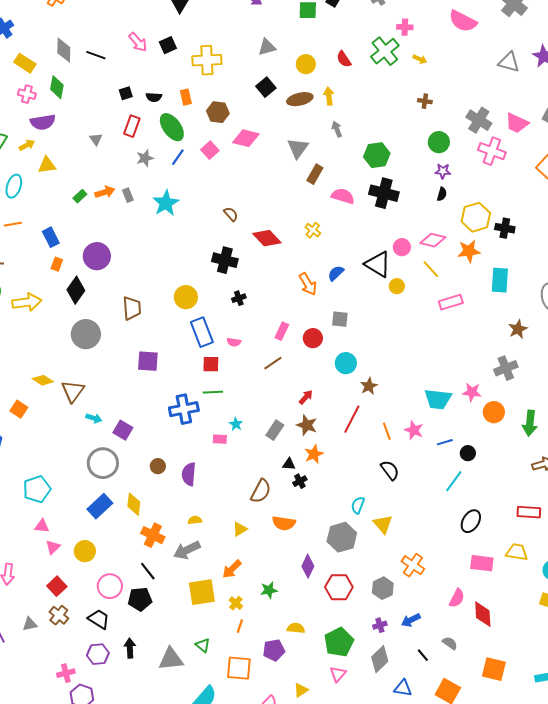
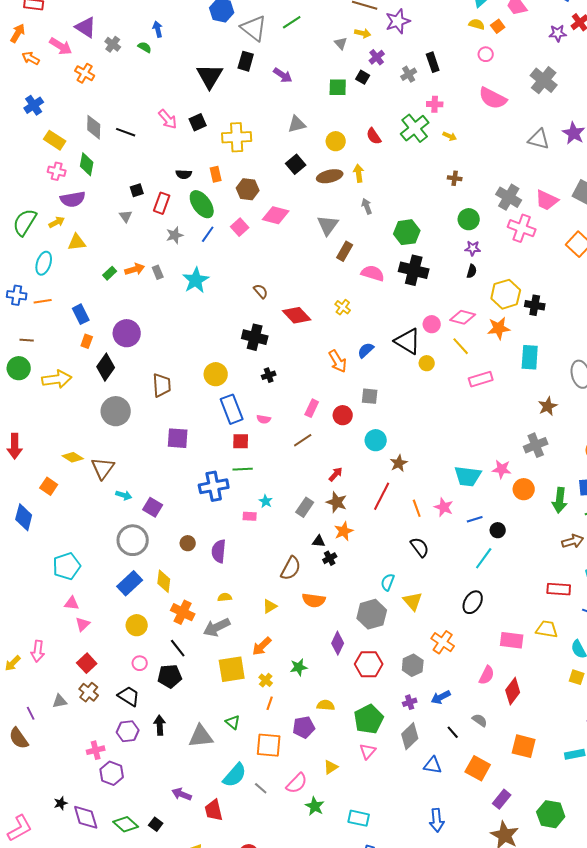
black square: (126, 93) -> (137, 190), moved
black ellipse: (471, 521) -> (473, 602), moved
yellow circle: (85, 551) -> (137, 625), moved
pink circle: (110, 586) -> (140, 663), size x0.6
red diamond: (483, 614) -> (513, 691), turned 40

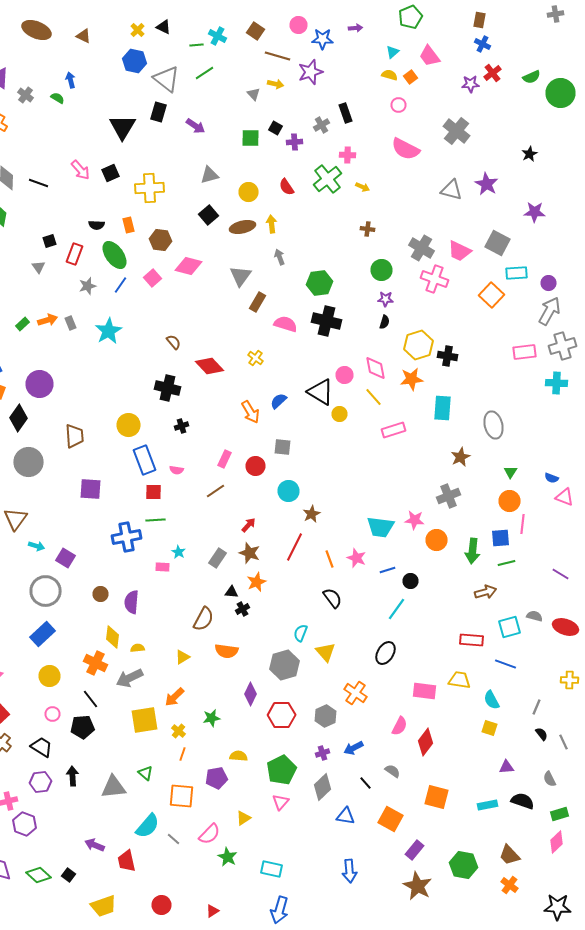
purple cross: (377, 57) -> (294, 142), moved, turned 35
pink diamond: (463, 317) -> (376, 368), turned 65
yellow diamond: (164, 581) -> (112, 637), moved

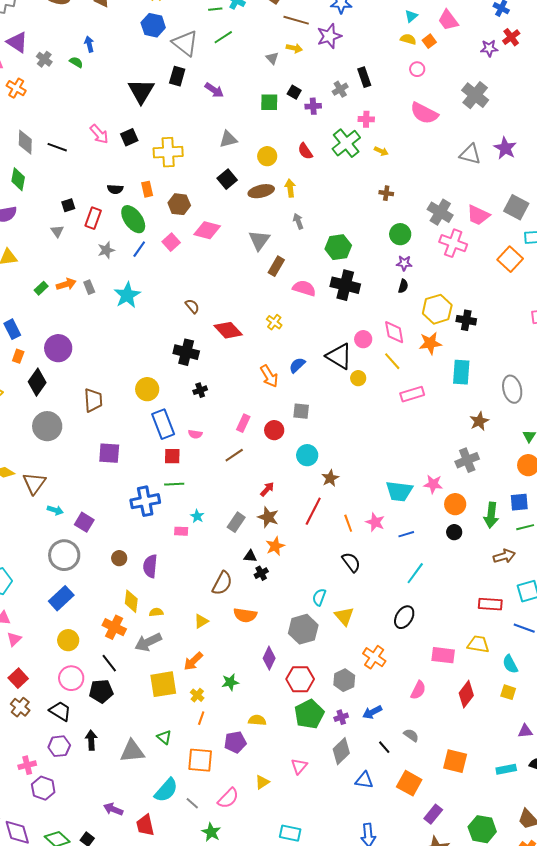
black circle: (410, 581) -> (454, 532), moved
pink circle: (52, 714) -> (71, 678), size x1.6
red diamond: (426, 742) -> (466, 694), moved
green pentagon: (282, 770) -> (309, 714), moved
green star: (228, 857) -> (211, 832), moved

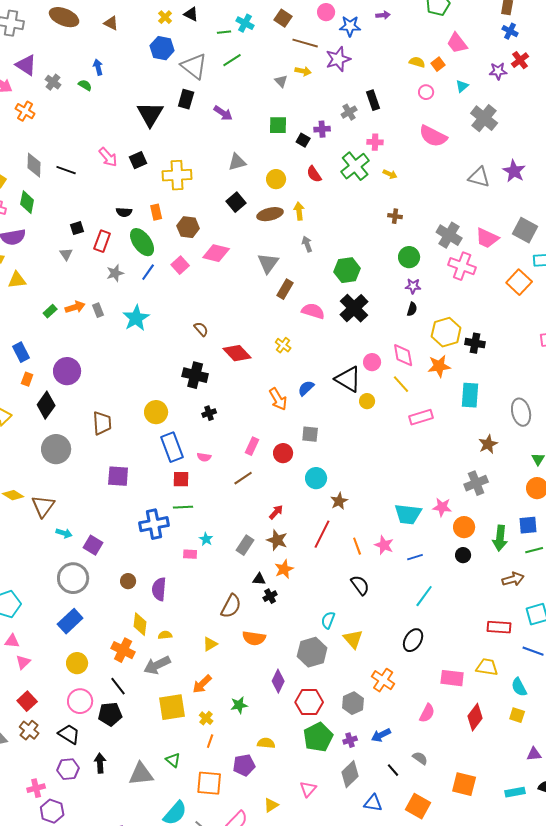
cyan triangle: (411, 16) -> (462, 86), moved
black square: (294, 92) -> (303, 140), moved
black cross: (345, 285) -> (354, 308), turned 32

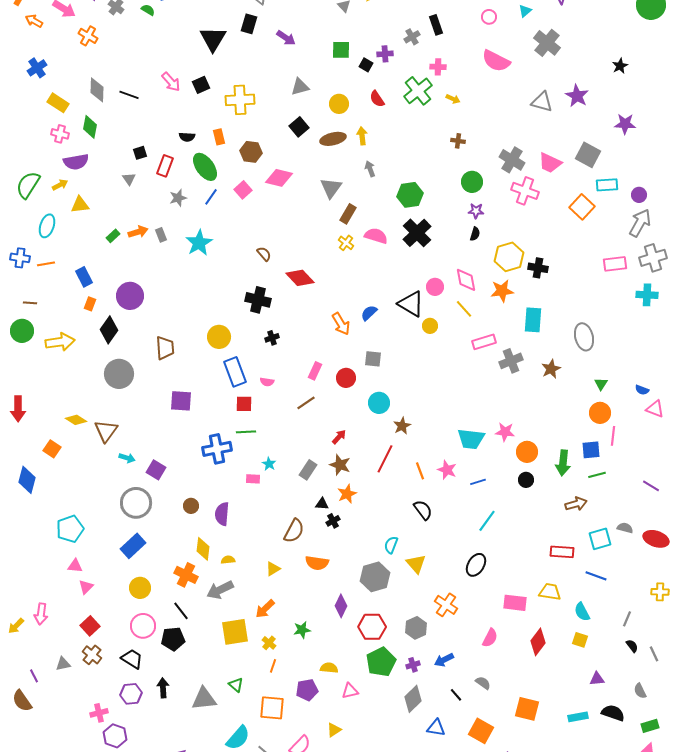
yellow cross: (283, 345) -> (346, 243), moved
gray cross: (476, 483) -> (511, 361), moved
pink triangle: (308, 789) -> (350, 691), moved, turned 36

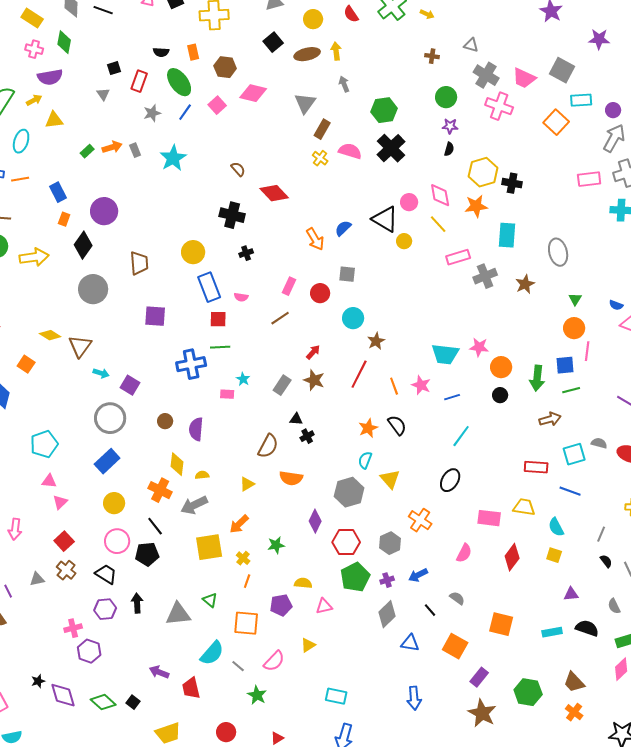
gray triangle: (542, 102) -> (471, 45), moved, size x0.7
orange star: (347, 494) -> (368, 428), moved

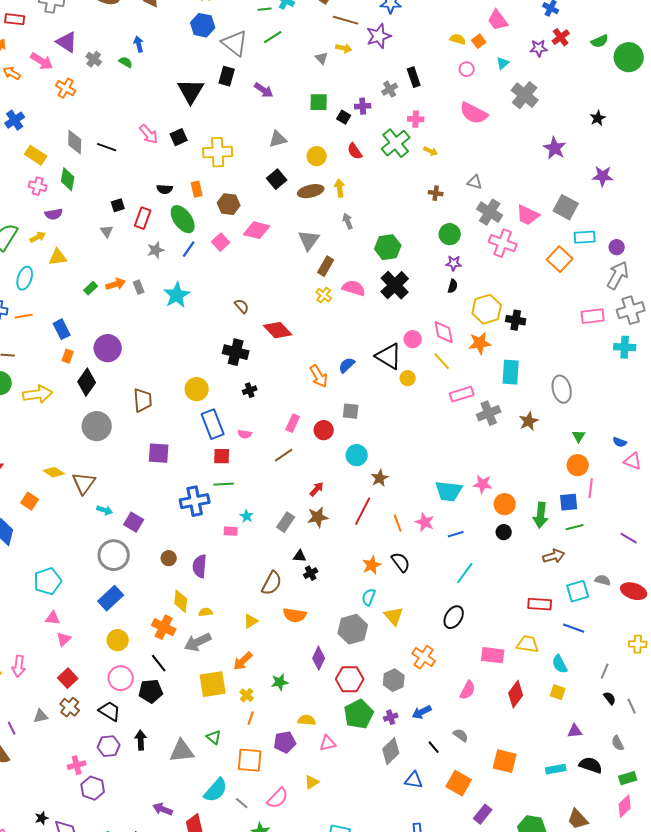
purple semicircle: (50, 77) -> (54, 214), size x0.7
brown star: (314, 380) -> (318, 517), turned -30

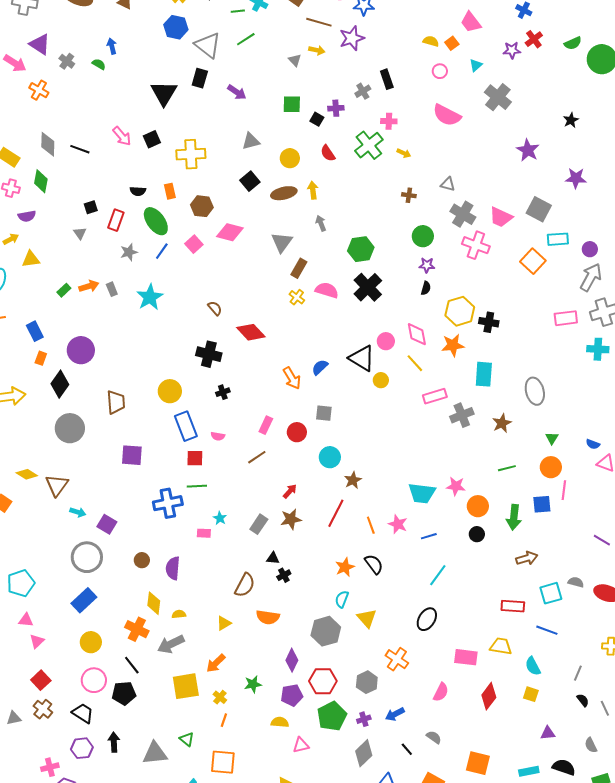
green line: (575, 527) -> (507, 468), moved
purple pentagon: (285, 742) -> (292, 695), moved

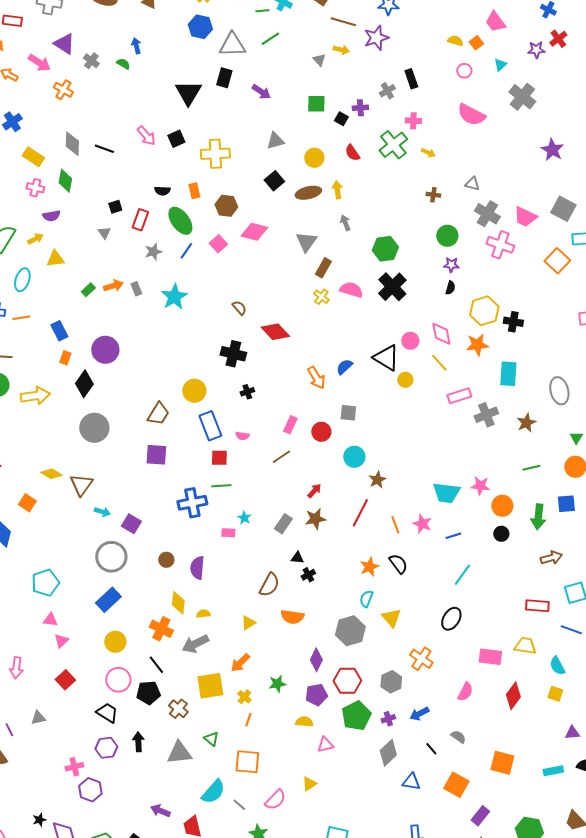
gray triangle: (208, 45) -> (232, 45), turned -40
brown trapezoid: (116, 402) -> (158, 414), moved, turned 35
brown cross: (43, 709) -> (178, 709), moved

